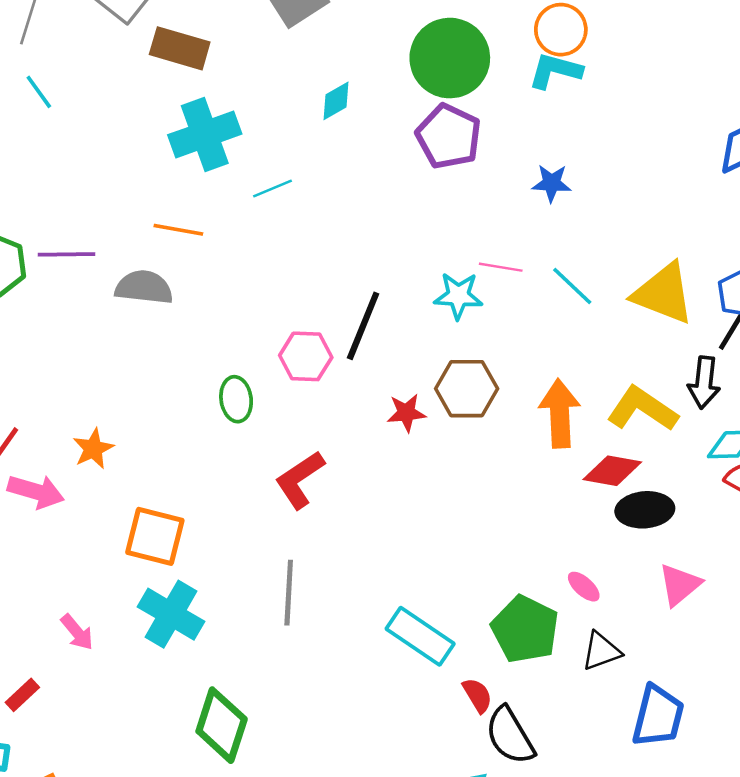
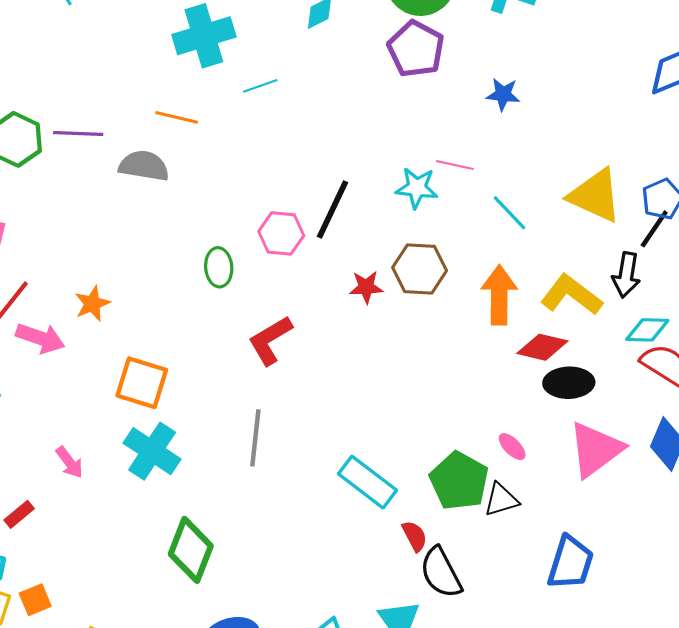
cyan line: (572, 286) -> (509, 213), moved
pink triangle: (680, 585) -> (596, 449), size x1.5
black triangle: (601, 651) -> (501, 500), moved

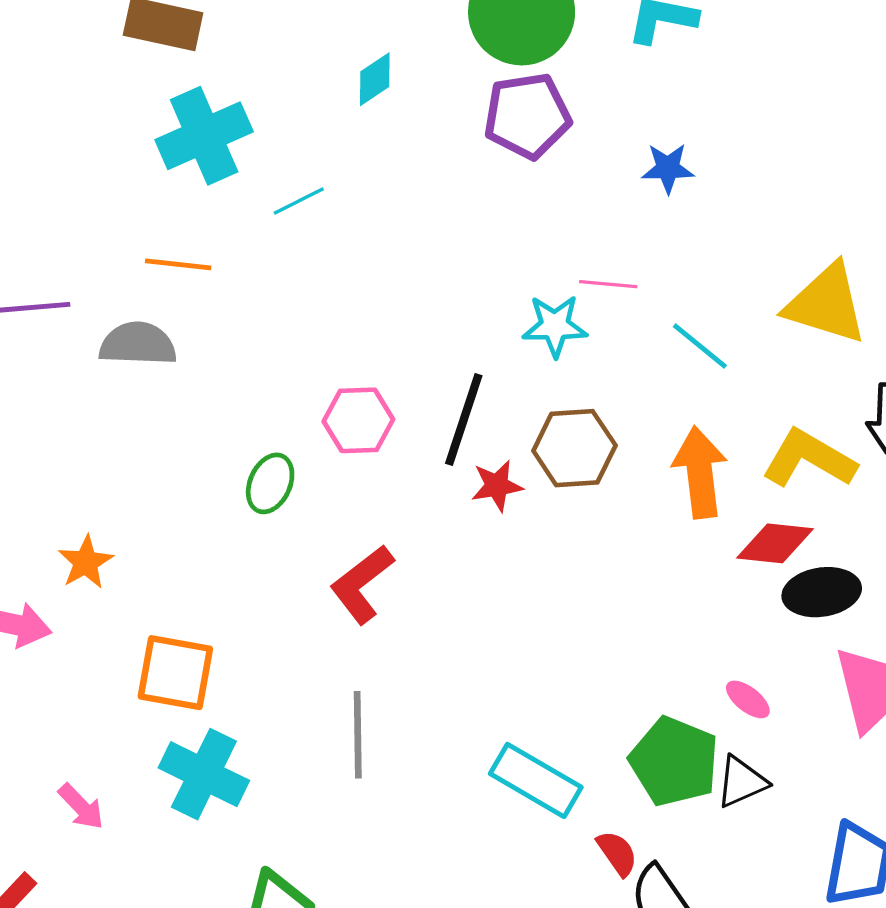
purple pentagon: (416, 49) -> (527, 116), turned -30
black line: (333, 210) -> (464, 420), moved
green ellipse: (219, 267) -> (270, 483), turned 36

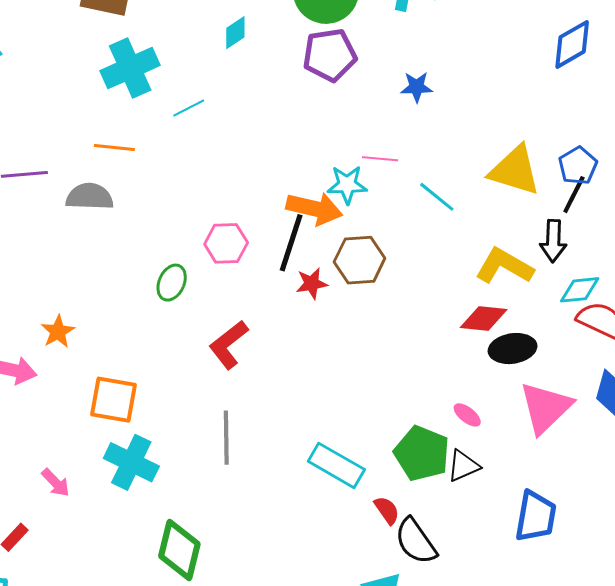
orange arrow: (700, 472) -> (314, 209), moved, turned 110

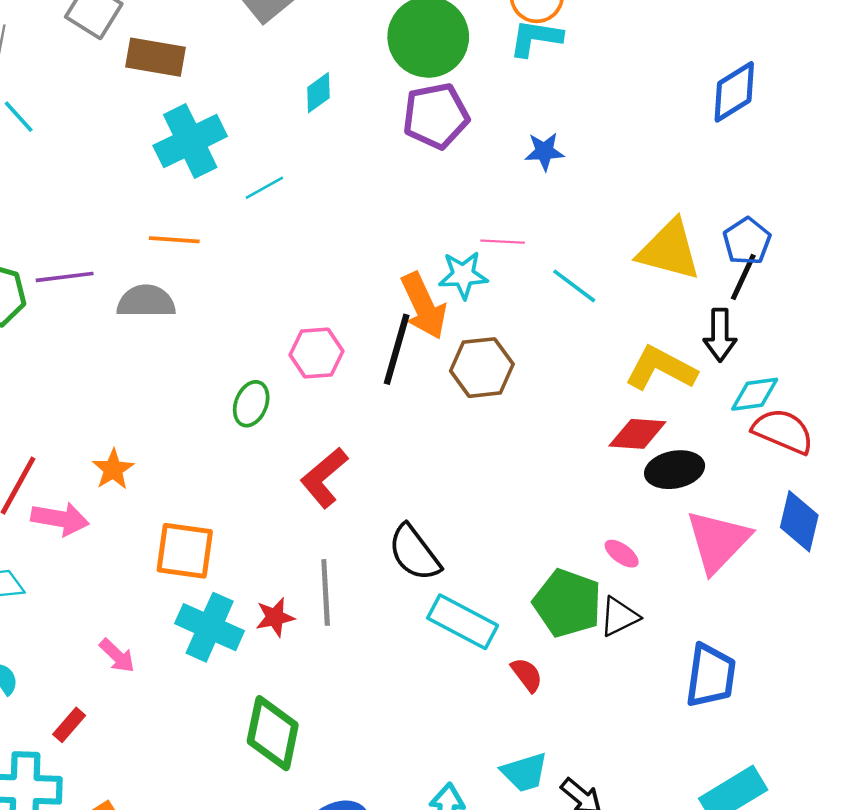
orange arrow: (314, 209) -> (424, 306), turned 54
red star: (312, 283) -> (275, 617), moved
black semicircle: (416, 541) -> (414, 553), moved

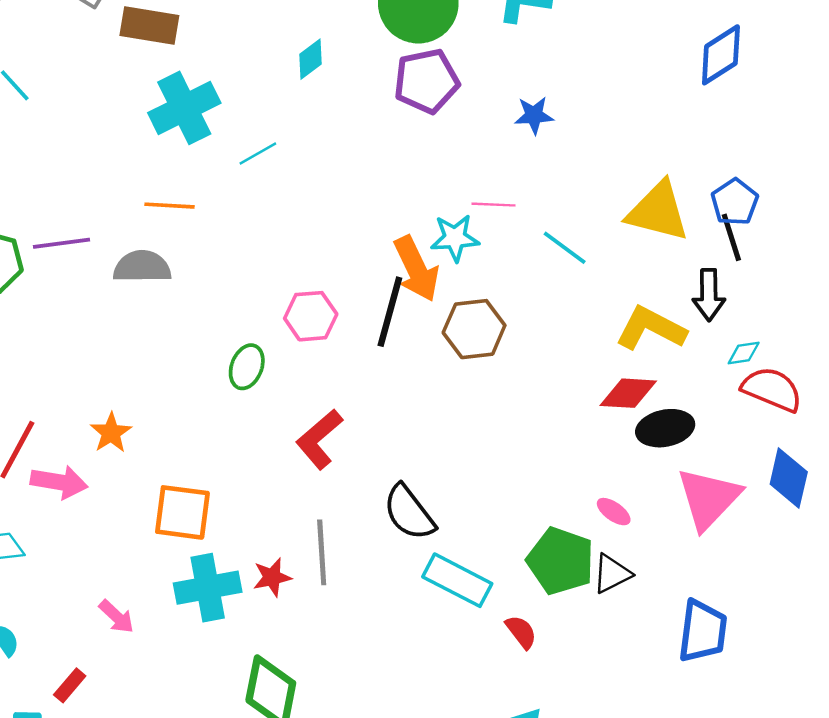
black line: (743, 277) -> (731, 237), turned -42
cyan diamond: (755, 394) -> (744, 353), size x0.7
cyan cross: (210, 627) -> (208, 588), turned -34

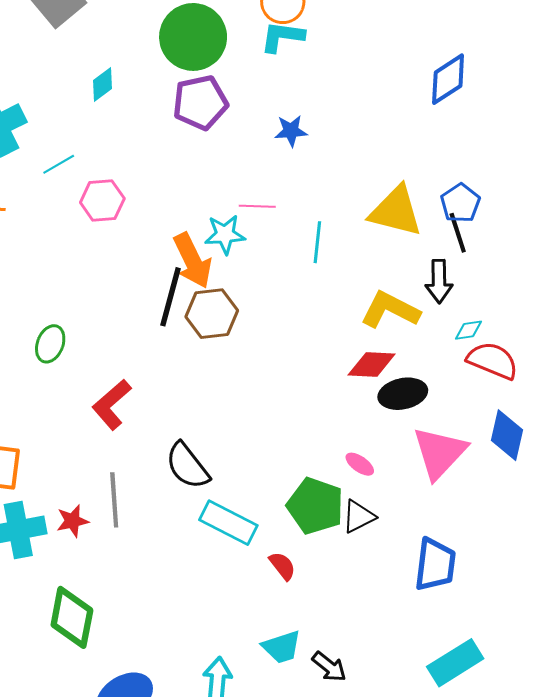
cyan line: (565, 248) -> (317, 242), turned 60
pink hexagon: (311, 316) -> (102, 200), moved
brown hexagon: (474, 329) -> (212, 314), moved

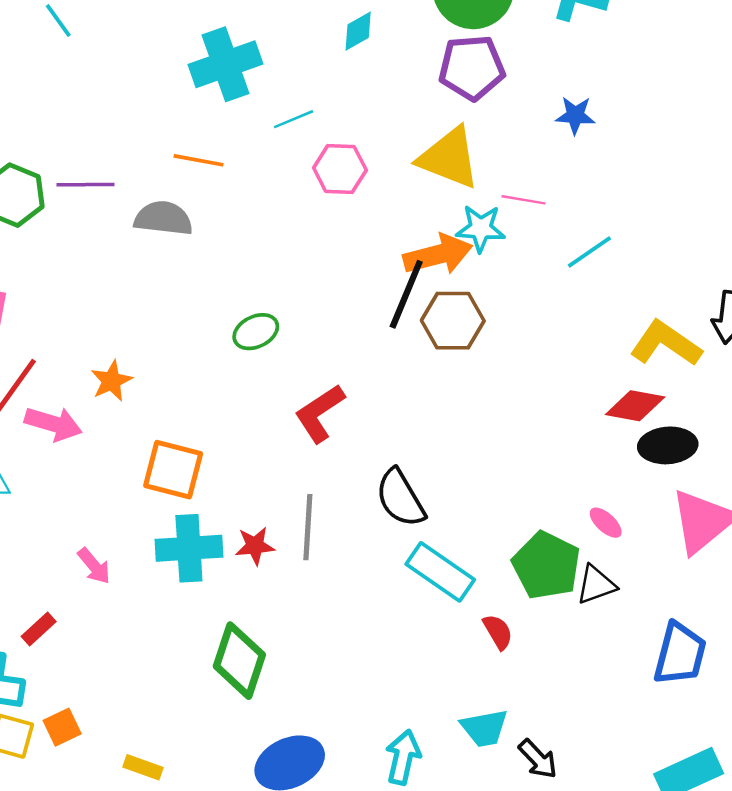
yellow triangle: (396, 211) -> (449, 158), moved
cyan line: (317, 242) -> (589, 252), turned 42
orange arrow: (192, 261) -> (438, 255), turned -86
green ellipse: (50, 344) -> (256, 332), turned 36

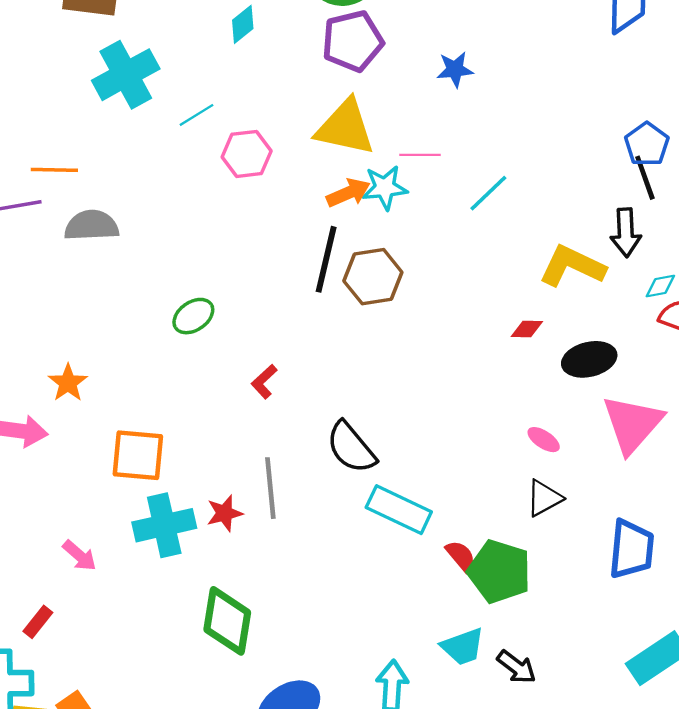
orange line: (198, 160) -> (54, 170), moved
orange arrow: (438, 255) -> (348, 193), moved, size x0.7
red diamond: (635, 406) -> (527, 329), moved, size x0.6
red L-shape: (320, 413) -> (264, 382), size x0.6
green pentagon: (546, 565) -> (499, 571), moved

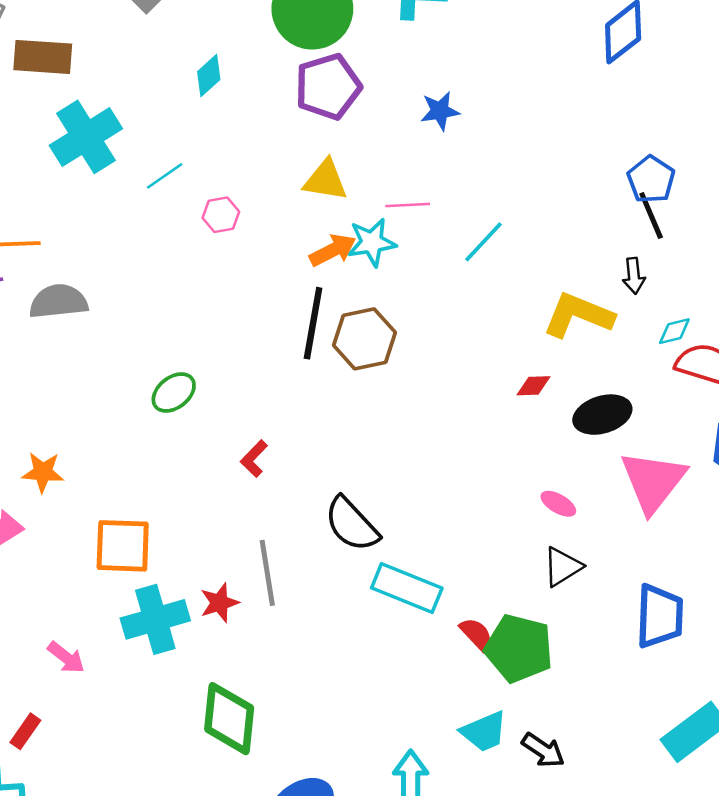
yellow triangle: (345, 127) -> (325, 180), size x0.7
pink hexagon: (247, 154) -> (221, 215), size x0.7
black arrow: (626, 233) -> (634, 276), size x0.7
orange star: (68, 383) -> (43, 472), turned -30

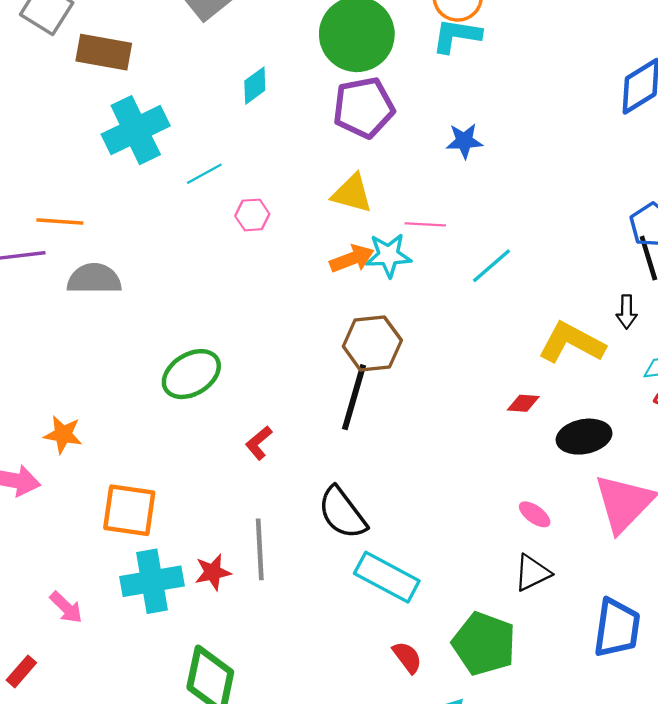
black line: (313, 323) -> (354, 397), moved
green ellipse: (174, 392) -> (191, 374), size x1.4
red semicircle: (476, 634) -> (407, 657), moved

